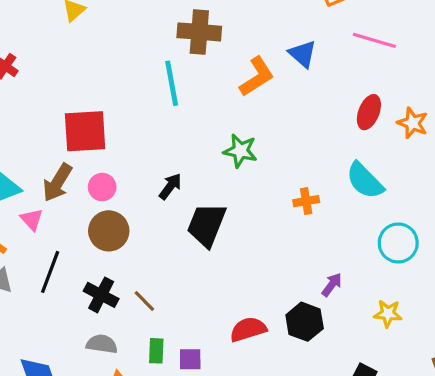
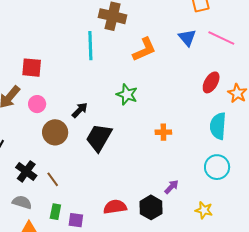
blue triangle: (302, 54) -> (187, 38), moved
red square: (85, 131) -> (32, 68), size x0.7
cyan semicircle: (365, 181) -> (218, 126), moved, turned 40
brown circle: (109, 231) -> (55, 132), moved

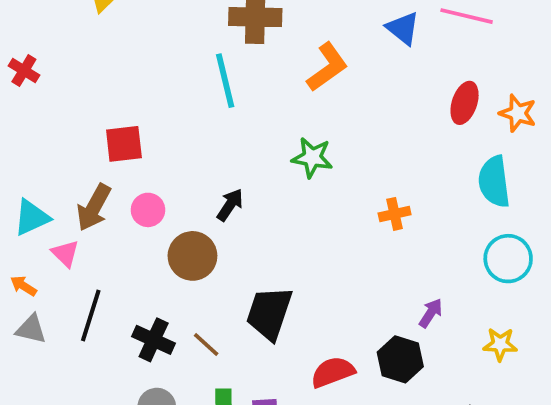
black trapezoid: (99, 138) -> (269, 313), moved

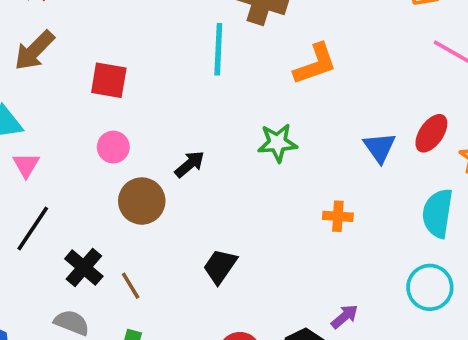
blue triangle: (403, 28) -> (380, 147), moved
green star: (312, 158) -> (277, 143), turned -30
brown arrow: (94, 207) -> (34, 50), moved
black trapezoid: (269, 313) -> (220, 266), moved, size x0.7

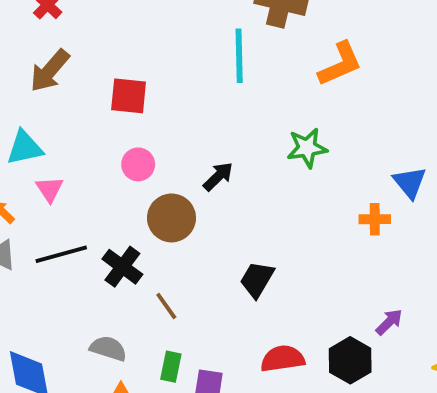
blue triangle: (380, 147) -> (410, 182), moved
black line: (33, 228) -> (61, 254), turned 45
black cross: (84, 267) -> (122, 267), moved

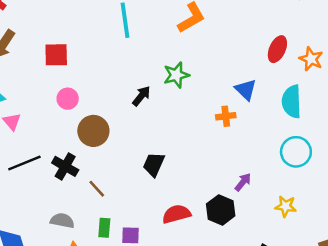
black arrow: (218, 176) -> (141, 96), moved

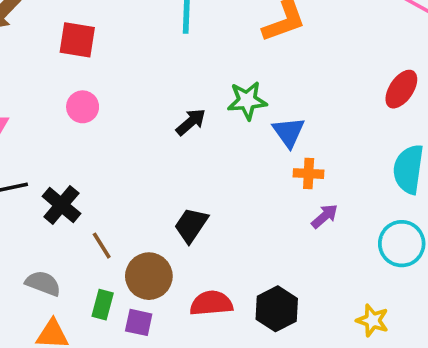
blue triangle: (246, 90) -> (289, 132), moved
brown circle: (93, 131) -> (149, 276), moved
purple arrow: (243, 182) -> (325, 216), moved

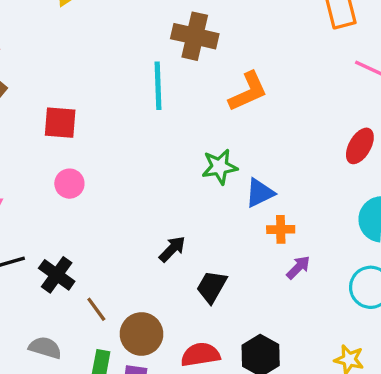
black arrow: (191, 122) -> (172, 249), moved
blue triangle: (289, 132) -> (260, 193), turned 44
black trapezoid: (191, 225) -> (212, 287), moved

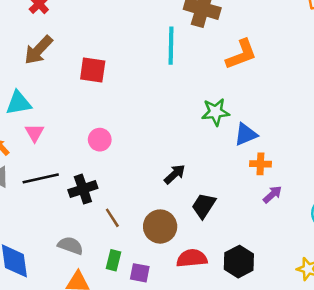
pink circle: (69, 184) -> (100, 140), moved
black cross: (57, 275) -> (83, 189), turned 32
brown circle: (141, 334) -> (160, 227), moved

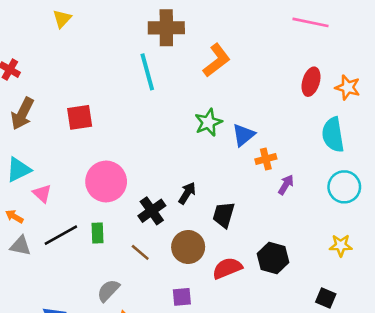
pink circle: (100, 140) -> (106, 181), size x1.8
black cross: (83, 189) -> (152, 211), moved
gray semicircle: (70, 246) -> (108, 291), turned -50
green rectangle: (114, 260) -> (97, 233), moved

